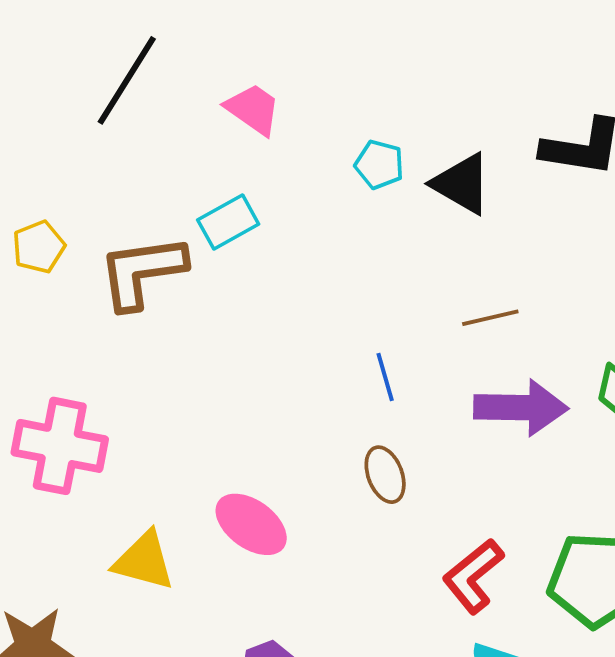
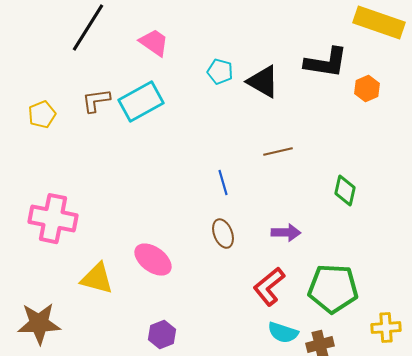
cyan rectangle: (228, 222) -> (141, 102), size x1.4
brown L-shape: (142, 272) -> (96, 101), moved, size x0.6
purple arrow: (521, 408) -> (286, 233), moved, size x0.6

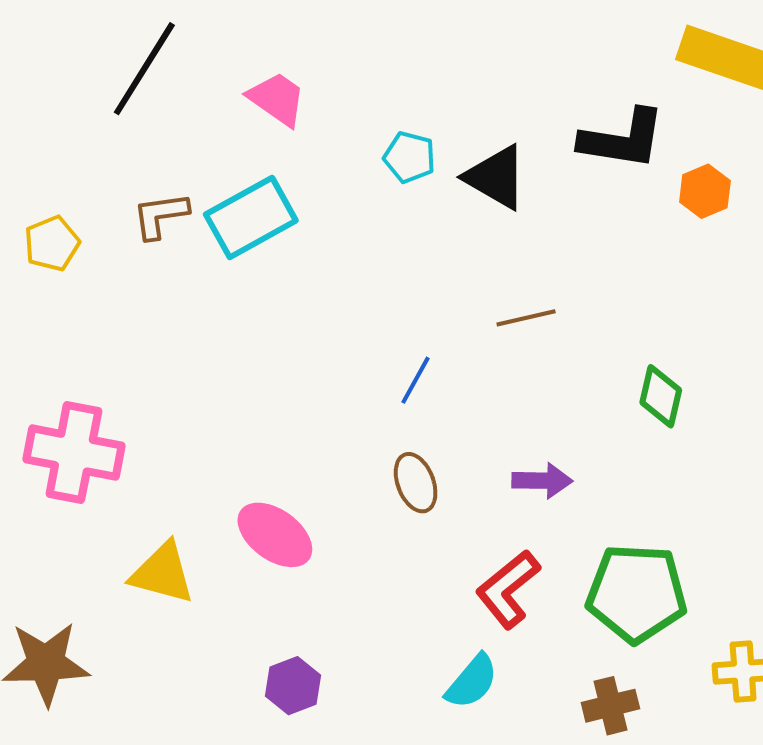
blue line: (223, 183) -> (416, 380), turned 45
cyan semicircle: (283, 333) -> (472, 682), moved, turned -68

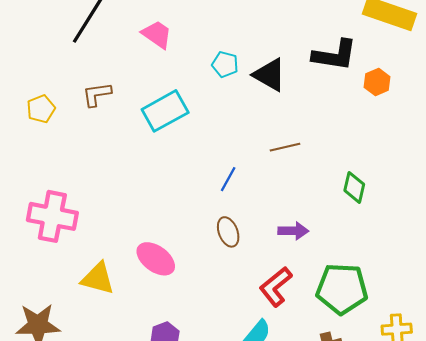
cyan rectangle: (251, 217) -> (165, 111), moved

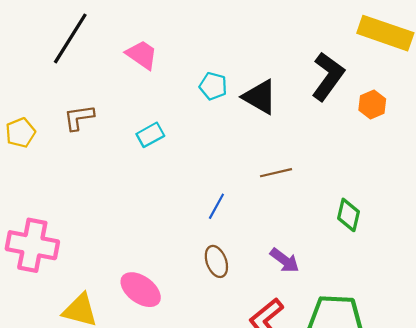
black L-shape: (335, 55) -> (328, 76), turned -63
cyan rectangle: (165, 111) -> (150, 135), size x0.6
purple arrow: (293, 231) -> (285, 260), turned 36

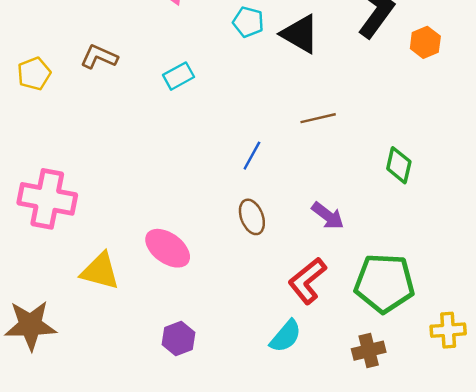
brown L-shape: (79, 117) -> (99, 57), turned 32

